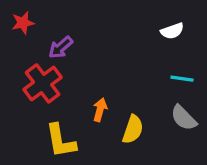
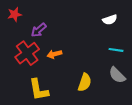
orange arrow: (100, 110) -> (54, 54), moved, turned -120

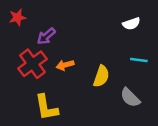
gray semicircle: (117, 75) -> (130, 98), moved
yellow semicircle: (85, 82) -> (101, 76), moved

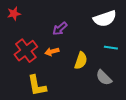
white semicircle: (131, 24) -> (105, 19), size x1.6
purple arrow: (46, 36) -> (60, 29), moved

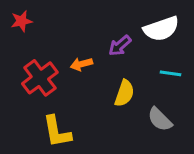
purple arrow: (60, 29) -> (120, 46), moved
orange arrow: (52, 52) -> (81, 64), moved

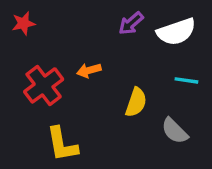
purple arrow: (120, 46) -> (131, 23), moved

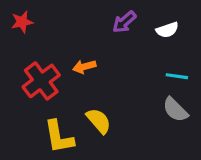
white semicircle: (176, 32) -> (167, 30), size x0.6
yellow semicircle: (136, 102) -> (99, 121), moved, turned -60
gray semicircle: (175, 131) -> (175, 110), moved

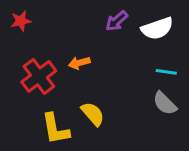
white semicircle: (167, 30) -> (157, 28), size x1.5

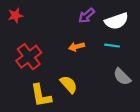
orange arrow: (79, 63) -> (77, 47), moved
cyan line: (166, 72) -> (112, 46), moved

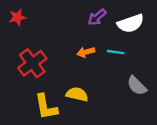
cyan line: (112, 46) -> (116, 52), moved
yellow semicircle: (69, 84) -> (77, 94), turned -36

